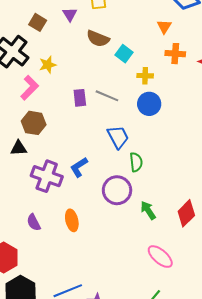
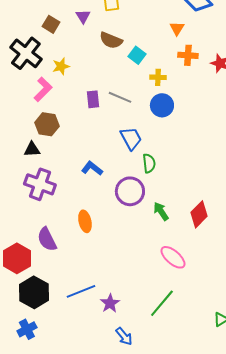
blue L-shape: (79, 167) -> (92, 168), turned 70
purple cross: (47, 176) -> (40, 184), moved
purple semicircle: (34, 222) -> (47, 239), moved, size x1.4

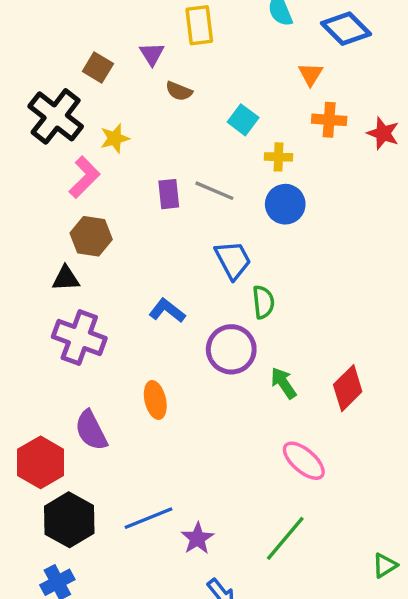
brown semicircle: (111, 40) -> (179, 91), moved, size x0.7

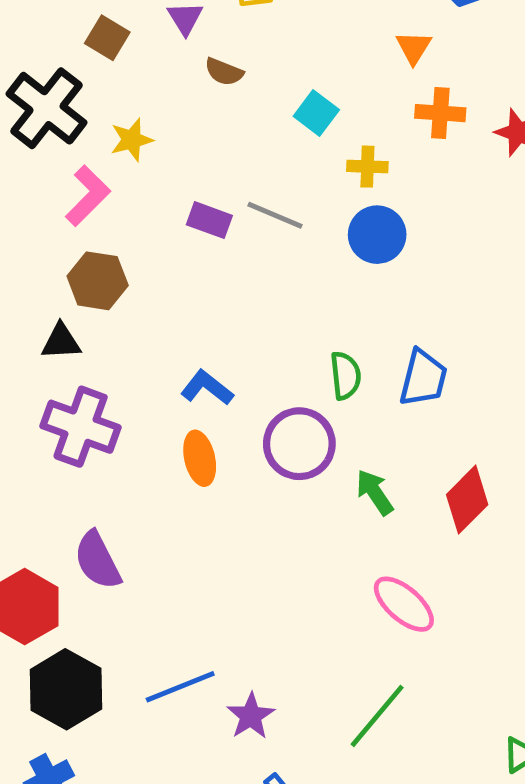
purple rectangle: (169, 194) -> (209, 220), turned -64
blue trapezoid: (233, 260) -> (423, 378), moved, turned 42
orange ellipse: (155, 400) -> (200, 458), moved

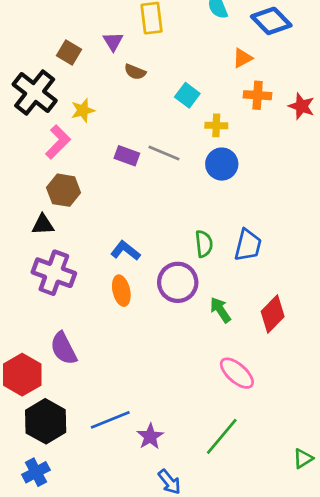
orange triangle: (414, 47) -> (242, 58), turned 30

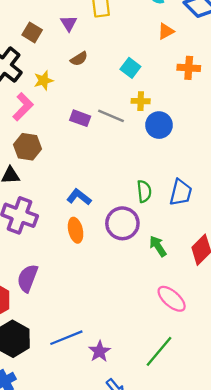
orange triangle: (242, 58) -> (166, 31), moved
brown semicircle: (135, 72) -> (79, 59), moved, turned -54
yellow cross: (216, 125) -> (141, 101), moved
purple semicircle: (64, 348) -> (28, 278), turned 48

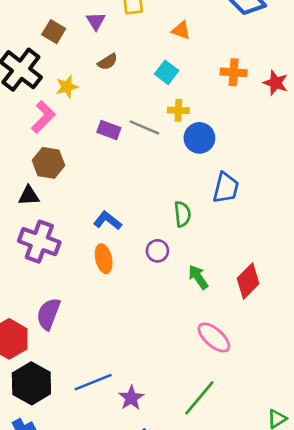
orange triangle: (166, 31) -> (181, 30), moved, turned 48
blue trapezoid: (181, 192) -> (226, 188), moved
purple circle: (122, 223) -> (157, 251), size x0.6

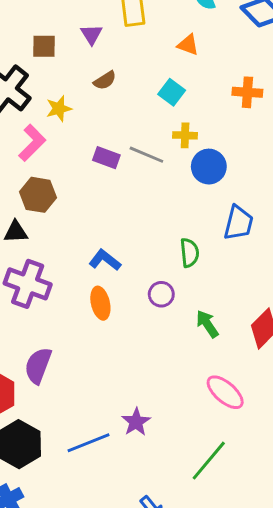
brown square: (54, 32) -> (44, 46), turned -30
purple star: (131, 398) -> (136, 422), moved

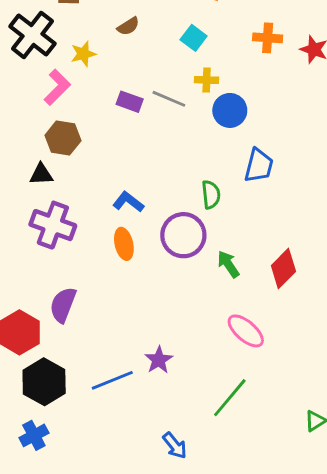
purple circle: (161, 294) -> (183, 235), size x1.8

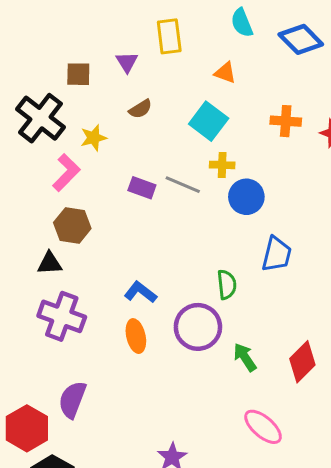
cyan square: (194, 38) -> (209, 121), size x1.4

